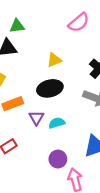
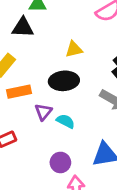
cyan semicircle: (57, 123) -> (66, 121), turned 35

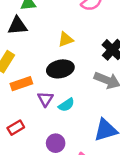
cyan semicircle: (66, 121) -> (66, 105), turned 126
purple circle: (60, 162) -> (56, 143), moved

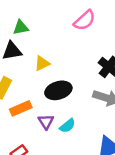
yellow triangle: (66, 39) -> (42, 63), moved

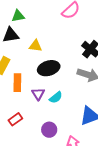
yellow triangle: (42, 63) -> (35, 46), turned 32
orange rectangle: (21, 108) -> (17, 83), turned -66

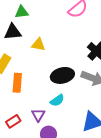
black ellipse: (49, 68) -> (62, 75), moved
purple triangle: (38, 94) -> (38, 115), moved

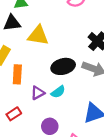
yellow triangle: (38, 45) -> (38, 35), size x1.5
purple triangle: (38, 115) -> (38, 93), moved, turned 32

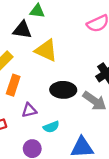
cyan semicircle: (58, 92) -> (51, 127), moved

